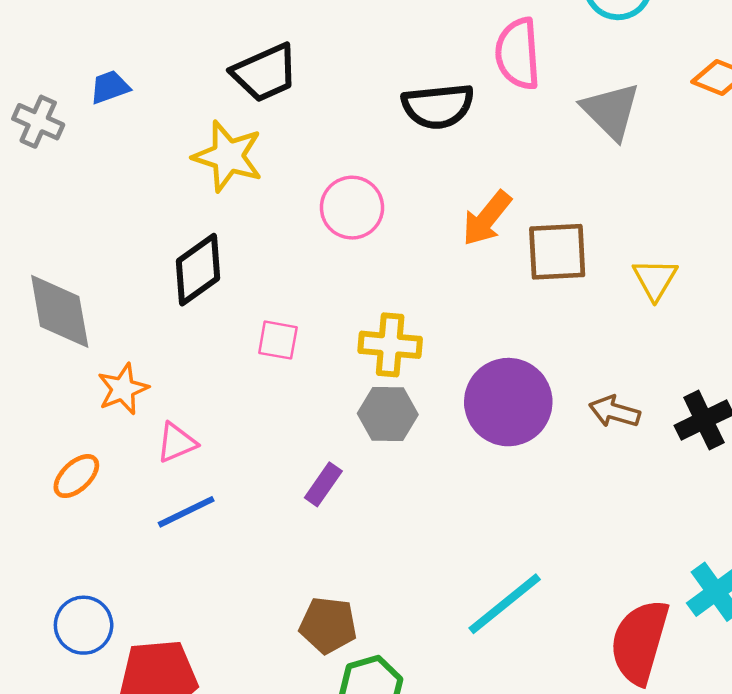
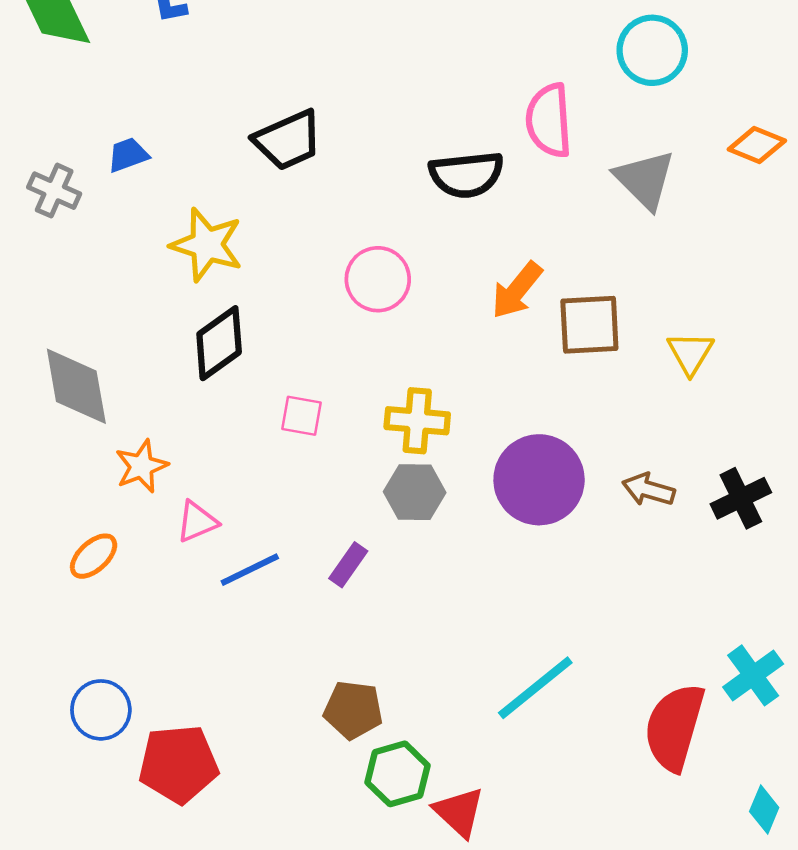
yellow star: (228, 156) -> (207, 245), moved
blue line: (186, 512) -> (250, 570), moved

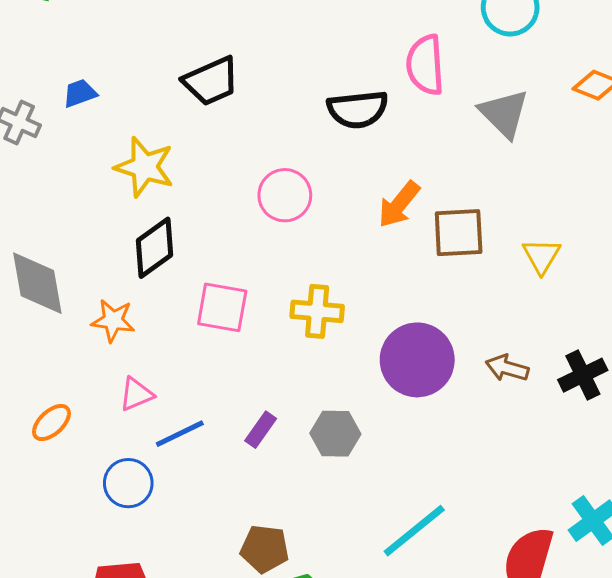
pink square: (301, 416) -> (222, 307), size x1.5
orange star: (142, 466) -> (113, 320), moved, turned 30
gray hexagon: (415, 492) -> (335, 434), moved
blue circle: (101, 710) -> (128, 483), moved

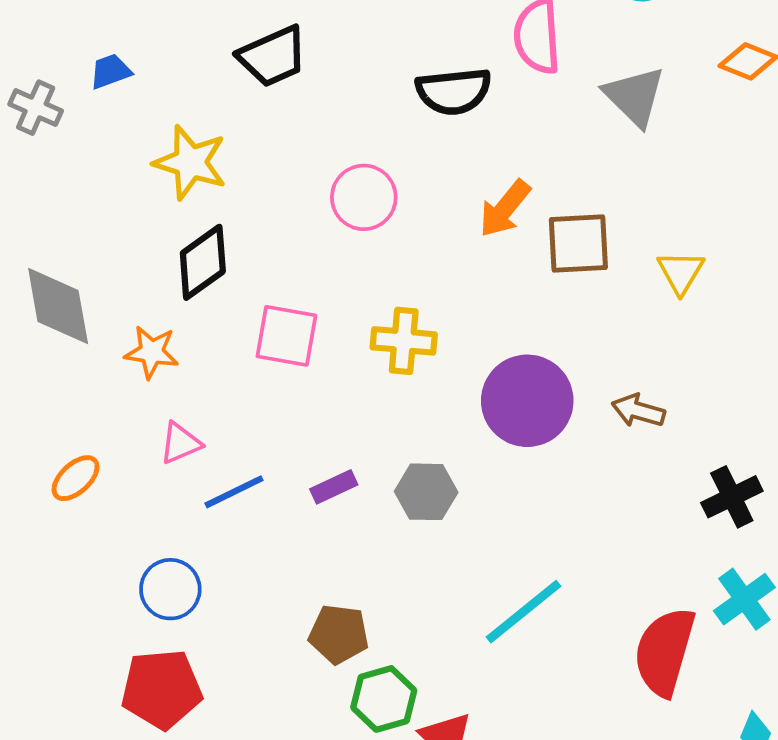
black cross: (583, 375) -> (732, 497), moved
purple rectangle: (261, 430) -> (334, 487), turned 30
blue circle: (128, 483) -> (170, 589), moved

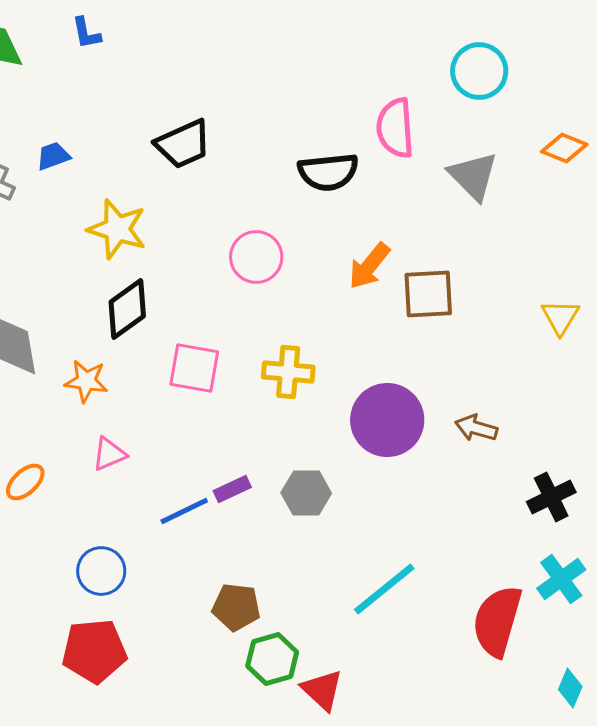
yellow triangle: (681, 272) -> (560, 317), moved
blue line: (234, 492) -> (184, 511), moved

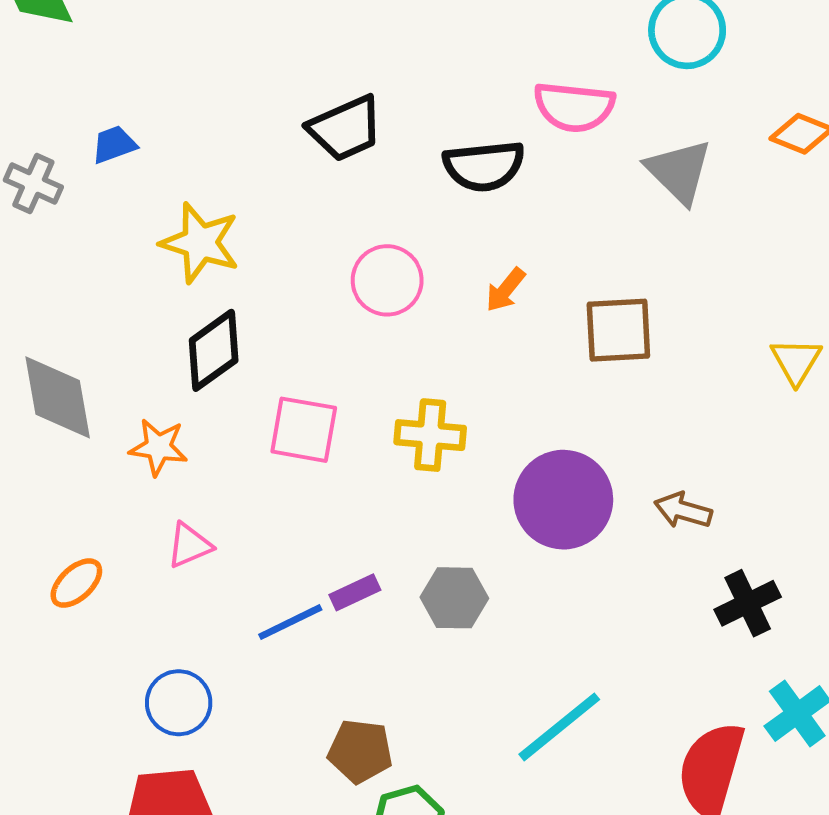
pink semicircle: (395, 128) -> (574, 107), turned -80
black trapezoid: (183, 144) -> (345, 128), moved
orange arrow: (369, 266) -> (505, 290), moved, size x0.7
black cross: (551, 497) -> (748, 603), moved

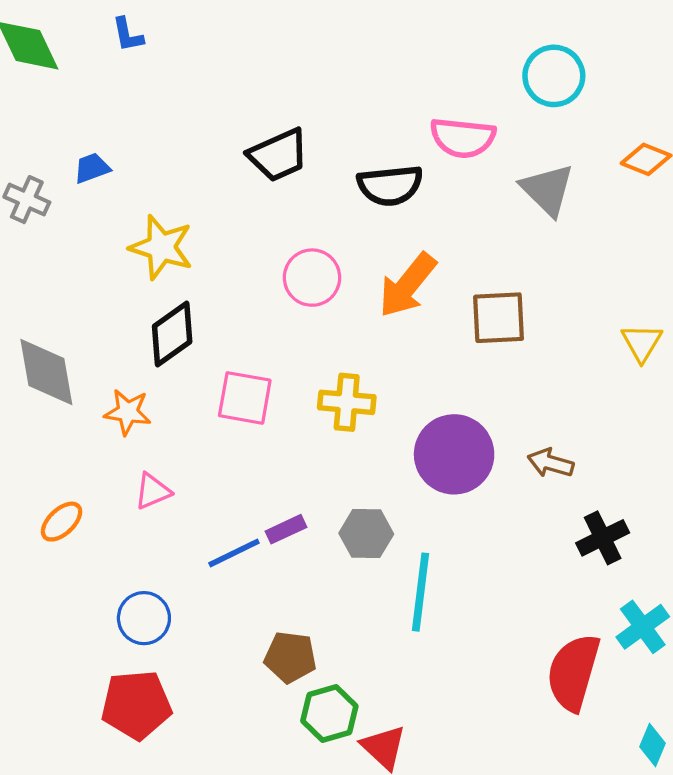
orange arrow: (505, 290) -> (407, 285), size x1.8
cyan line: (559, 727) -> (420, 592), moved, turned -44

